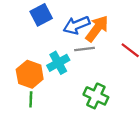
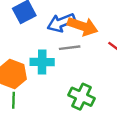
orange arrow: (97, 29) -> (83, 26), turned 72
cyan cross: (58, 63) -> (42, 62), turned 30

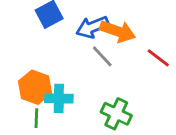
gray line: (70, 48) -> (102, 56), turned 54
cyan cross: (42, 62) -> (59, 98), moved

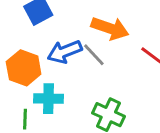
blue arrow: (92, 27) -> (65, 52), moved
orange hexagon: (35, 87) -> (24, 68), moved

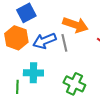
gray line: (94, 55) -> (64, 43), turned 30
orange hexagon: (24, 68) -> (16, 38), moved

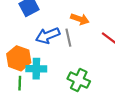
orange arrow: (75, 25) -> (80, 19), size x0.7
orange hexagon: (16, 38) -> (19, 58), moved

